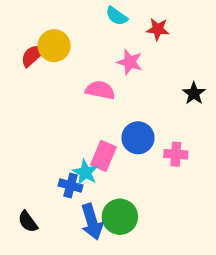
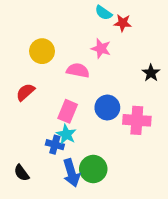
cyan semicircle: (117, 16) -> (103, 13), moved
yellow circle: (54, 46) -> (42, 51), moved
red semicircle: (33, 56) -> (25, 92), moved
pink cross: (176, 154) -> (137, 120), size x1.5
pink rectangle: (103, 156) -> (68, 111), moved

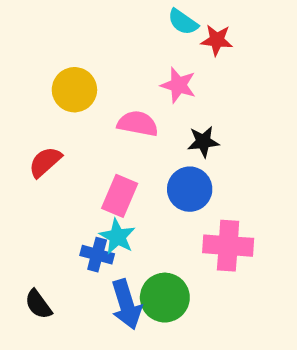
black star: (151, 73) -> (203, 142), moved, turned 30
pink cross: (137, 120) -> (228, 246), moved

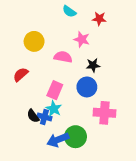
cyan semicircle: (183, 22) -> (69, 11), moved
black semicircle: (38, 304) -> (33, 116), moved
blue arrow: (126, 304) -> (58, 140), turned 85

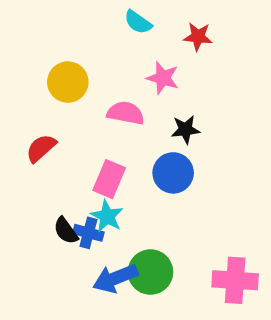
pink cross: (104, 113) -> (235, 280), moved

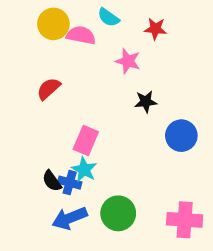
yellow circle: (68, 82) -> (53, 24), moved
pink semicircle: (126, 113) -> (81, 35), moved
red semicircle: (41, 148) -> (49, 89), moved
blue circle: (173, 173) -> (181, 136), moved
blue arrow: (115, 278) -> (70, 218), moved

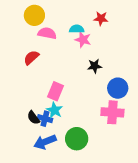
cyan semicircle: (108, 17) -> (77, 29), moved, turned 144
pink semicircle: (81, 35) -> (47, 33), moved
pink cross: (185, 220) -> (112, 112), moved

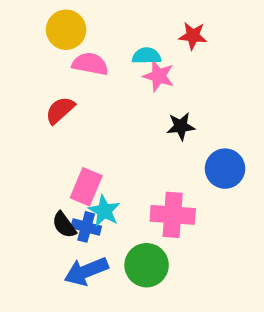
pink rectangle: (56, 91) -> (86, 187), moved
pink cross: (112, 112) -> (173, 215), moved

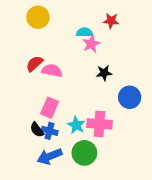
pink semicircle: (90, 64) -> (52, 71), moved
pink star: (159, 76) -> (91, 44), turned 30
cyan star: (104, 211) -> (76, 125), moved

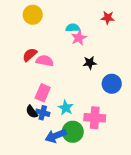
red star: (111, 21) -> (108, 18), moved
pink cross: (99, 124) -> (95, 118), moved
blue arrow: (50, 156) -> (56, 136), moved

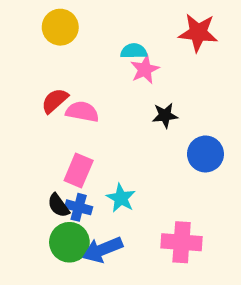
red star: (108, 18) -> (198, 33), size x1.5
pink cross: (95, 118) -> (182, 242), moved
green circle: (73, 132) -> (69, 242), moved

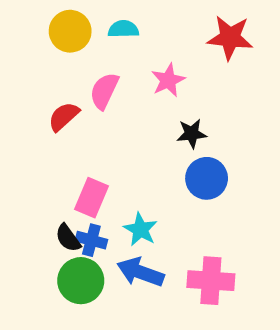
cyan semicircle: (134, 51) -> (123, 29), moved
pink semicircle: (82, 112) -> (104, 91), moved, turned -76
blue circle: (205, 154) -> (207, 178), moved
blue arrow: (103, 250) -> (140, 272), moved, turned 42

